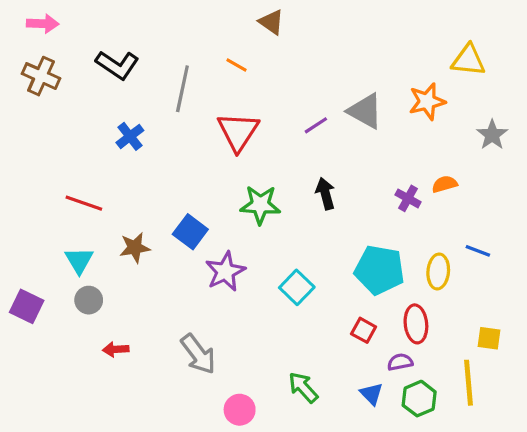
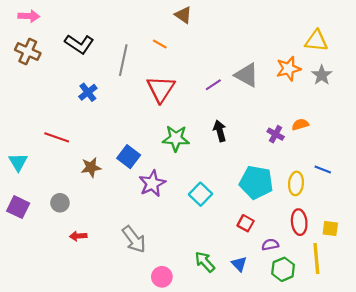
gray star: (492, 135) -> (322, 75), moved
cyan triangle: (79, 260) -> (18, 162), moved
red ellipse: (416, 324) -> (299, 222), moved
blue triangle: (371, 394) -> (239, 264), moved

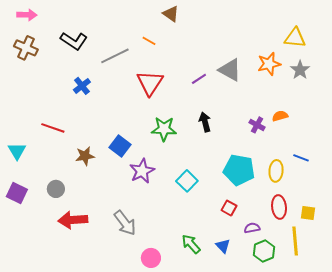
gray line: (123, 60) -> (115, 56), turned 52
red arrow: (78, 236) -> (73, 220), size x1.8

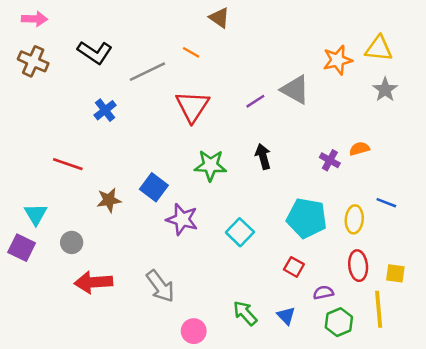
orange star: (269, 64) -> (338, 60), moved
cyan triangle: (17, 151) -> (36, 214), moved
purple star: (142, 171) -> (182, 219), turned -30

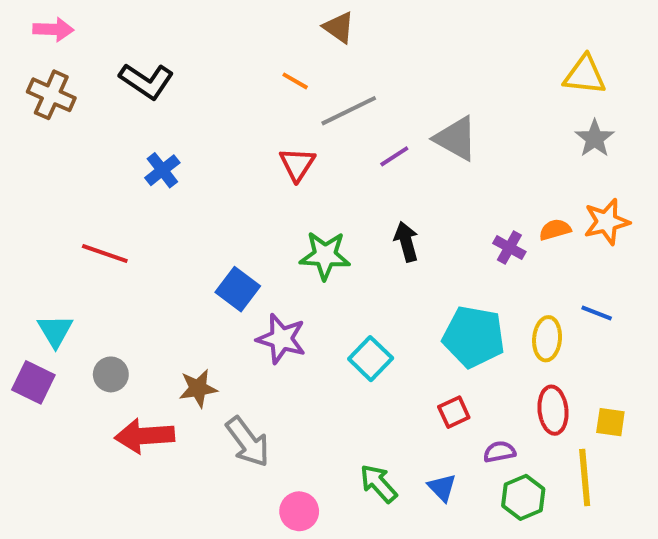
orange star: (338, 60) -> (607, 222), moved
gray line: (147, 72) -> (349, 111), moved
red triangle: (192, 106) -> (297, 164), size x0.7
brown star: (109, 200) -> (198, 388), moved
red square: (294, 267) -> (454, 412), turned 36

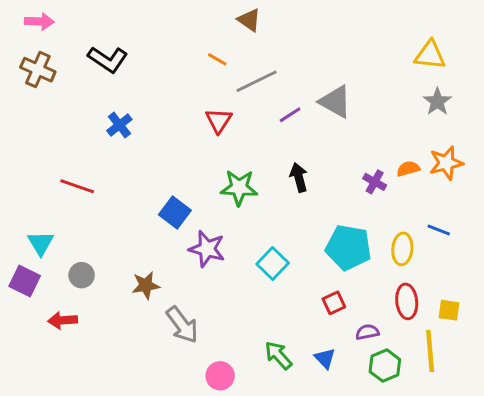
red arrow: (145, 436) -> (63, 320), moved, size x0.7

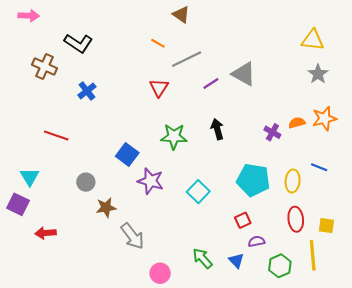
brown cross: (38, 70) -> (45, 67), moved
gray circle: (82, 275) -> (86, 182), moved
purple semicircle: (367, 332) -> (257, 241), moved

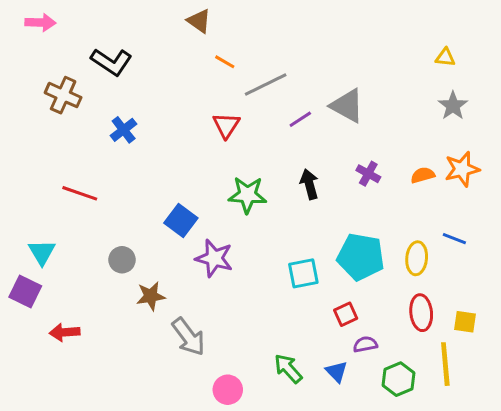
brown triangle: (181, 15) -> (199, 21), moved
yellow triangle: (313, 40) -> (445, 57), size x0.6
purple cross: (272, 132) -> (368, 174), moved
cyan square: (198, 192) -> (303, 273), moved, turned 35

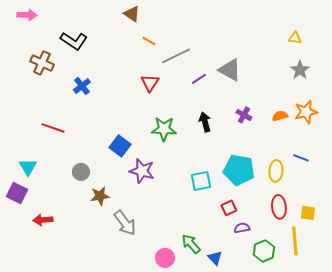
blue triangle: (337, 372) -> (215, 258), moved
pink circle: (228, 390) -> (165, 258), moved

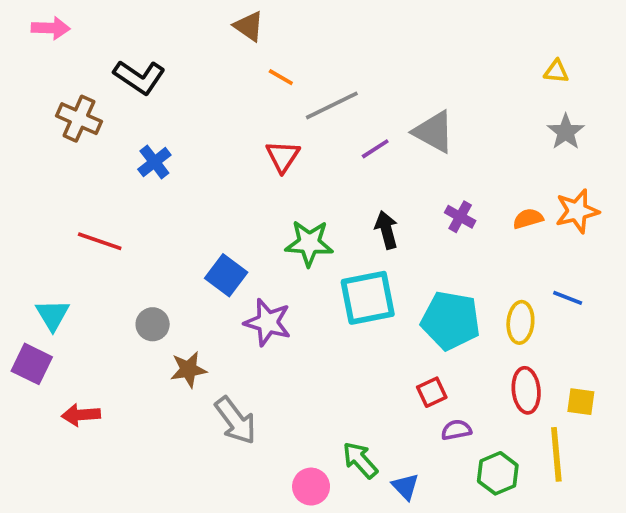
cyan square: (201, 181) -> (368, 298), moved, size x1.4

